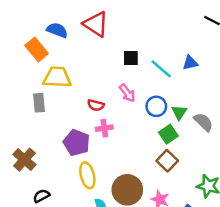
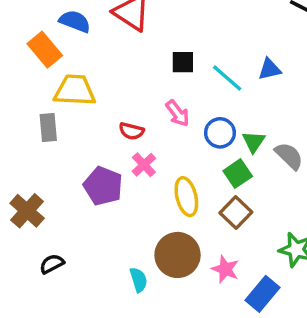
pink cross: (104, 128) -> (144, 165), turned -35
yellow ellipse: (87, 175) -> (186, 197), moved

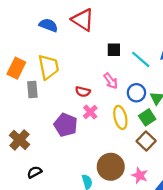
orange rectangle: (45, 50) -> (16, 68), moved, turned 66
yellow trapezoid: (75, 90) -> (48, 67), turned 76
yellow ellipse: (186, 197) -> (120, 117), moved

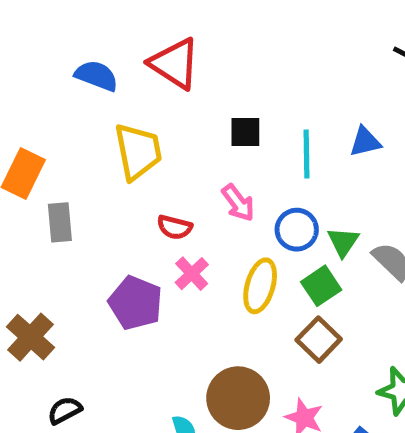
cyan line: (141, 59) -> (306, 154), turned 48
yellow trapezoid: (48, 67) -> (138, 151), moved
yellow ellipse: (120, 117) -> (260, 286), turned 30

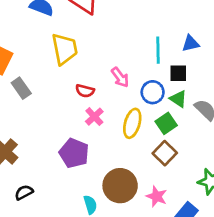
black square: (245, 132) -> (178, 73), moved
gray rectangle: (60, 222) -> (21, 88), turned -30
green triangle: (343, 242) -> (178, 99), turned -30
purple pentagon: (136, 303) -> (74, 153), moved

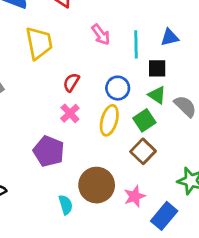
pink arrow: (120, 77) -> (101, 35), moved
red semicircle: (85, 91) -> (71, 82), moved, turned 108
blue circle: (153, 92) -> (118, 88), moved
pink star: (157, 196) -> (135, 196), turned 30

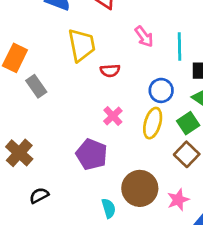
red semicircle: (71, 82) -> (110, 71), moved, turned -126

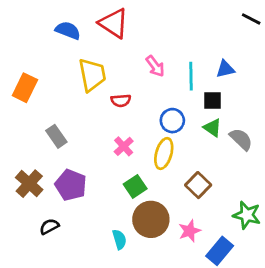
gray rectangle: (36, 86) -> (56, 136), moved
green square: (188, 123) -> (135, 186), moved
purple pentagon: (92, 154) -> (71, 185), moved

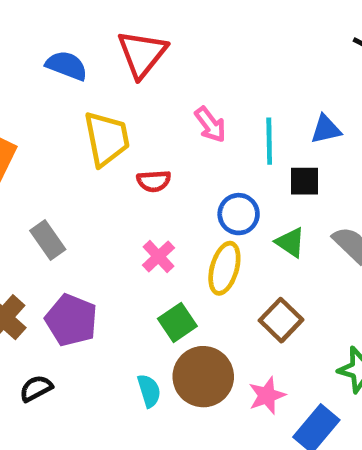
red triangle: (114, 23) -> (142, 54), turned 36
green triangle: (212, 128) -> (290, 242), moved
cyan semicircle: (119, 239) -> (149, 391), moved

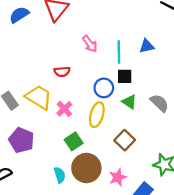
blue semicircle: (67, 66) -> (19, 15), turned -54
yellow trapezoid: (107, 139) -> (39, 97), moved, turned -48
black square: (305, 181) -> (125, 76), moved

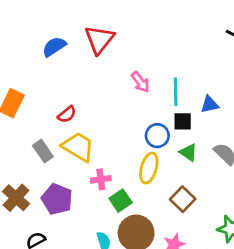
blue triangle: (147, 46) -> (210, 105), moved
red semicircle: (62, 72) -> (67, 114), moved, turned -35
pink cross: (64, 109) -> (101, 179), moved, turned 35

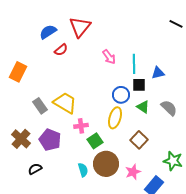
red semicircle: (67, 114) -> (61, 50), moved

